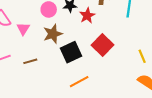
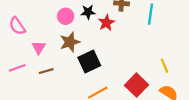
pink triangle: (23, 29) -> (39, 47), moved
red square: (102, 45) -> (137, 85), moved

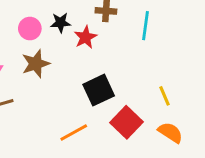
black square: (89, 61) -> (99, 90), moved

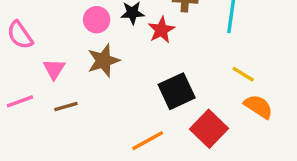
yellow line: (165, 96) -> (243, 74), moved, turned -36
orange semicircle: (170, 132) -> (258, 107), moved

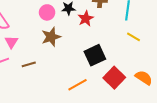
pink triangle: (54, 69) -> (11, 42), moved
yellow line: (243, 74) -> (134, 37), moved
orange semicircle: (258, 107) -> (144, 78), moved

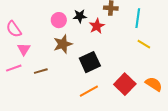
black square: (95, 55) -> (90, 62), moved

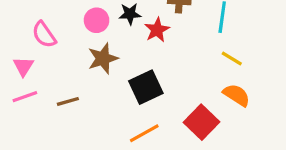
pink semicircle: (14, 29) -> (44, 35), moved
pink triangle: (24, 49) -> (23, 66), moved
orange semicircle: (154, 84) -> (237, 95), moved

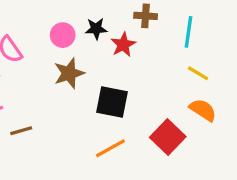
black square: (146, 87) -> (112, 102), turned 36
brown line: (68, 101) -> (21, 131), moved

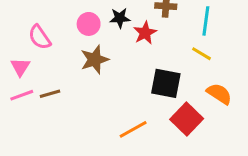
yellow line: (198, 73) -> (201, 54), moved
black square: (112, 102) -> (166, 83), moved
brown line: (21, 131) -> (50, 94), moved

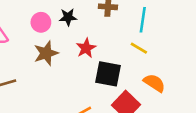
red star: (145, 33) -> (86, 48), moved

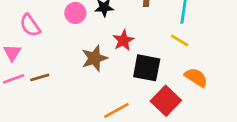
brown star: (46, 53) -> (95, 58), moved

